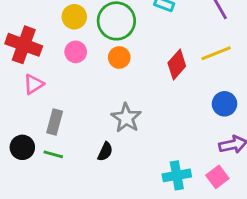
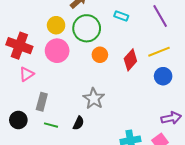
pink circle: (76, 52) -> (57, 51), size x1.5
orange circle: (119, 57) -> (100, 55), moved
blue circle: (225, 104) -> (163, 76), moved
green line: (53, 154) -> (51, 125), moved

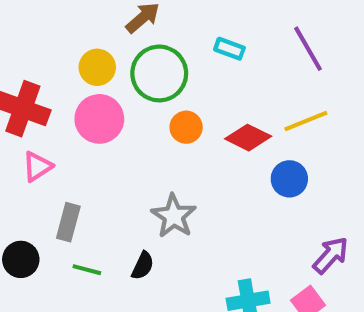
red diamond: (130, 60) -> (248, 138), turned 75
blue circle: (163, 76) -> (289, 179), moved
purple arrow: (171, 118) -> (331, 255), turned -36

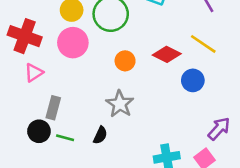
yellow line: (306, 121) -> (203, 44), turned 56
orange circle: (186, 127) -> (125, 61), moved
black circle: (21, 259) -> (39, 131), moved

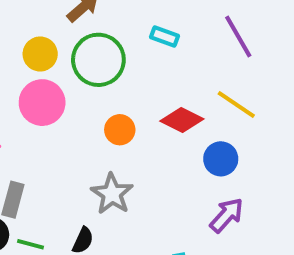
purple arrow: (219, 129) -> (227, 215), moved

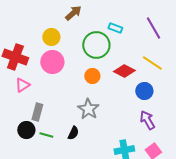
green circle: (98, 60) -> (96, 45), moved
purple arrow: (227, 215) -> (147, 120), turned -72

